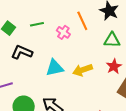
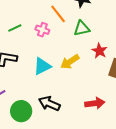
green triangle: (112, 40) -> (82, 28), moved

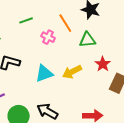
green line: (15, 28) -> (26, 20), moved

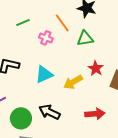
red star: (103, 64) -> (96, 68), moved
yellow arrow: (72, 72) -> (73, 82), moved

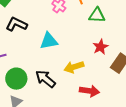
yellow arrow: (73, 82) -> (74, 67), moved

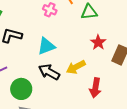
black arrow: (45, 79) -> (49, 72), moved
red arrow: (89, 91) -> (95, 88), turned 102

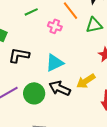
green circle: (21, 89) -> (34, 93), moved

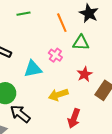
pink cross: (55, 26) -> (55, 55), moved
black arrow: (60, 88) -> (20, 114), moved

